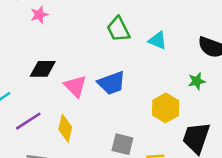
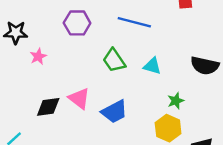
green star: (197, 81) -> (176, 101), moved
pink triangle: (75, 86) -> (79, 98), moved

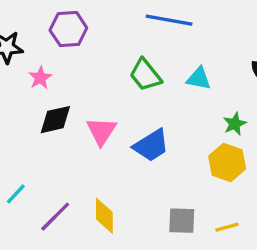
purple hexagon: (77, 23) -> (68, 29), moved
pink triangle: (79, 98) -> (101, 131), turned 30
black diamond: (48, 107) -> (55, 120), moved

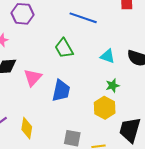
cyan triangle: (199, 78) -> (108, 56), moved
blue trapezoid: (151, 145) -> (61, 91), turned -55

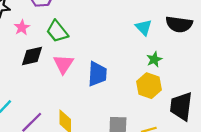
green trapezoid: (64, 48) -> (57, 31), moved
cyan triangle: (108, 56) -> (144, 27), turned 35

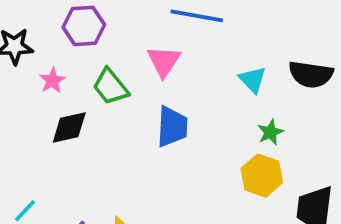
pink triangle: (63, 64) -> (164, 61), moved
blue trapezoid: (97, 74) -> (172, 127), moved

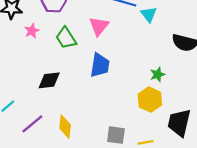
cyan triangle: (253, 80) -> (149, 14), moved
black diamond: (69, 127) -> (49, 80), moved

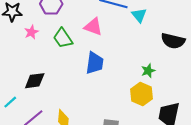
pink triangle: (99, 26) -> (93, 27), turned -48
black diamond: (49, 80) -> (35, 81), moved

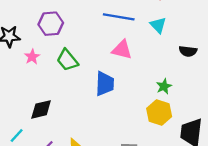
cyan triangle: (139, 15) -> (158, 25), moved
pink triangle: (93, 27) -> (122, 50), moved
black semicircle: (173, 41) -> (188, 51), size x0.7

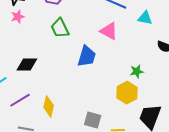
cyan triangle: (158, 25) -> (145, 18), turned -49
pink star: (32, 57) -> (18, 17), moved

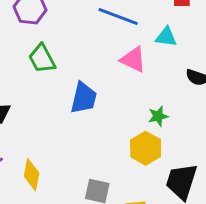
pink triangle: (109, 31) -> (133, 60), moved

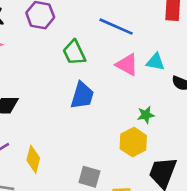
cyan triangle: (166, 37) -> (155, 62), moved
green trapezoid: (42, 59) -> (74, 53), moved

